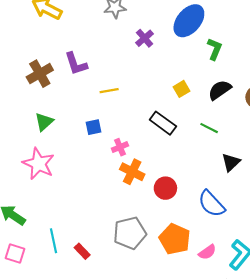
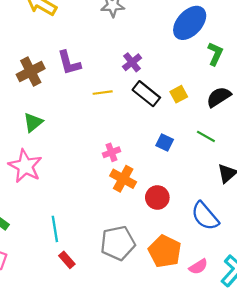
purple cross: (145, 38) -> (132, 62), moved
black rectangle: (163, 123) -> (146, 94), moved
blue square: (93, 127) -> (165, 142), moved, turned 35
cyan line: (54, 241) -> (55, 229), moved

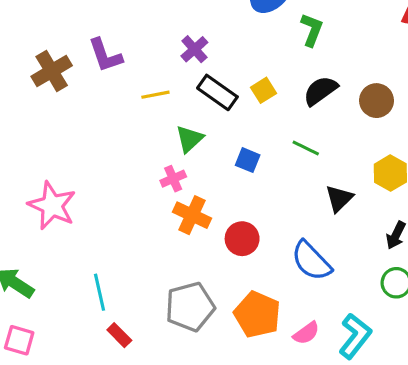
green triangle: (33, 122) -> (189, 139), moved

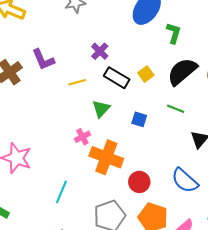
black semicircle: (320, 91) -> (182, 72), size x1.4
pink cross: (173, 179) -> (82, 137), moved
orange cross: (192, 215) -> (106, 157), size x1.4
red circle: (242, 239) -> (139, 182), moved
cyan line: (100, 292) -> (61, 192), moved, turned 40

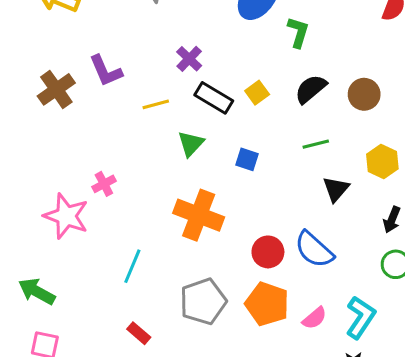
black semicircle: (182, 72) -> (311, 89), size x0.7
green line: (176, 109) -> (316, 144), moved, turned -36
pink cross: (82, 137) -> (104, 184), moved
red circle: (139, 182) -> (268, 252), moved

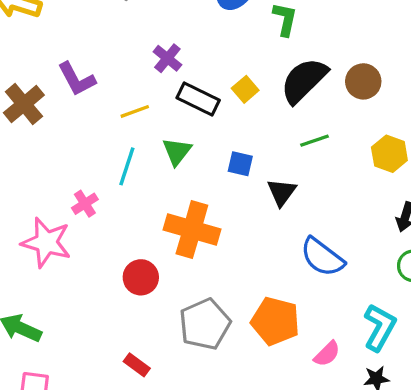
black semicircle: (311, 89) -> (304, 80), size x1.4
black triangle: (336, 189) -> (282, 192), moved
red circle: (268, 252) -> (141, 277), moved
cyan line: (132, 266) -> (127, 166), moved
pink semicircle: (314, 318) -> (327, 354), moved

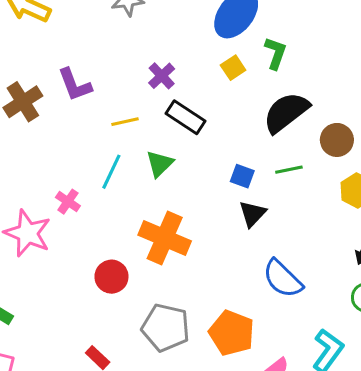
brown circle: (363, 81) -> (337, 140), moved
yellow square: (245, 89) -> (233, 68), moved
blue square: (240, 164) -> (242, 176), moved
pink cross: (85, 204) -> (68, 202), turned -30
gray pentagon: (205, 324) -> (166, 328), turned 30

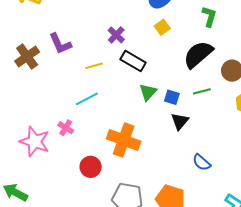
green L-shape: (276, 53) -> (209, 16), moved
green triangle: (160, 164) -> (148, 92), moved
cyan line: (111, 172) -> (87, 99), turned 40
pink cross: (68, 202) -> (66, 128), moved
blue semicircle: (283, 279) -> (202, 162), size x0.7

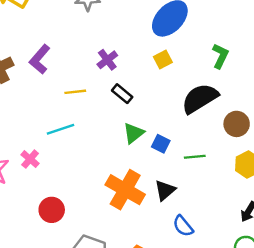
purple L-shape: (60, 44) -> (40, 59), turned 55
black rectangle: (133, 61) -> (122, 94), size x0.7
green line: (202, 91) -> (195, 157), moved
black triangle: (180, 121) -> (165, 190), moved
orange cross: (124, 140) -> (125, 190), moved

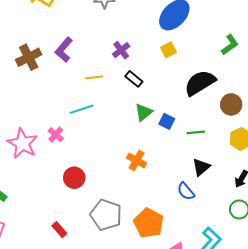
green L-shape: (220, 56) -> (230, 45), moved, turned 30
orange cross: (125, 190) -> (137, 160), size x0.6
black triangle: (165, 190) -> (201, 167), moved

